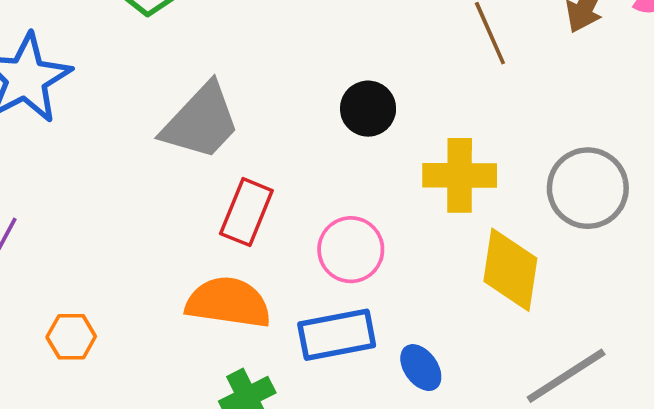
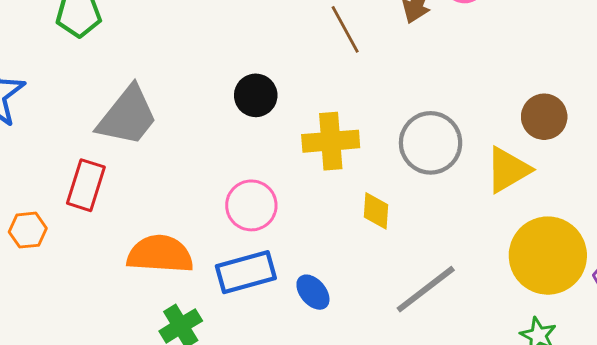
red rectangle: (246, 212) -> (86, 185), moved
yellow diamond: (510, 270) -> (376, 211), size x0.6
orange hexagon: (71, 337) -> (28, 230), moved

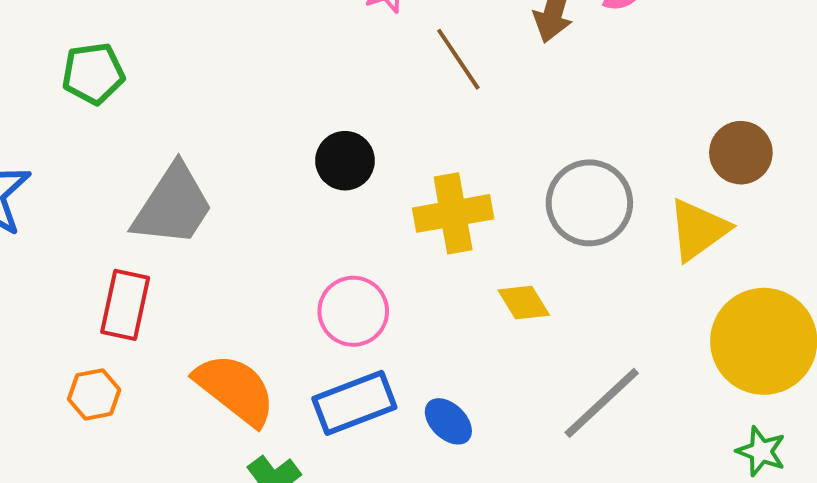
yellow diamond: (376, 211) -> (524, 303), turned -30
orange hexagon: (28, 230) -> (94, 394), moved
orange semicircle: (160, 254) -> (235, 389), turned 40

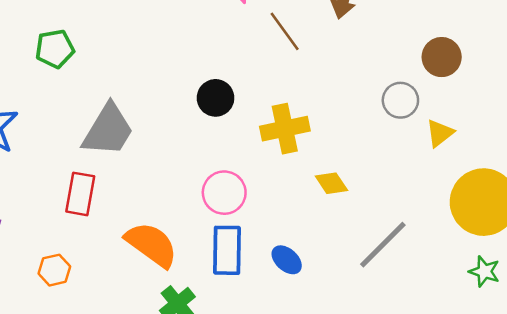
brown circle: (741, 153) -> (442, 57), moved
gray circle: (589, 203) -> (400, 100), moved, size x0.7
yellow triangle: (698, 230) -> (440, 133), size x0.7
orange hexagon: (94, 394) -> (54, 270), moved
blue rectangle: (354, 403) -> (227, 250), turned -66

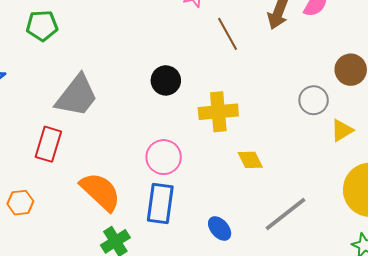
blue ellipse: (287, 260) -> (220, 229), moved

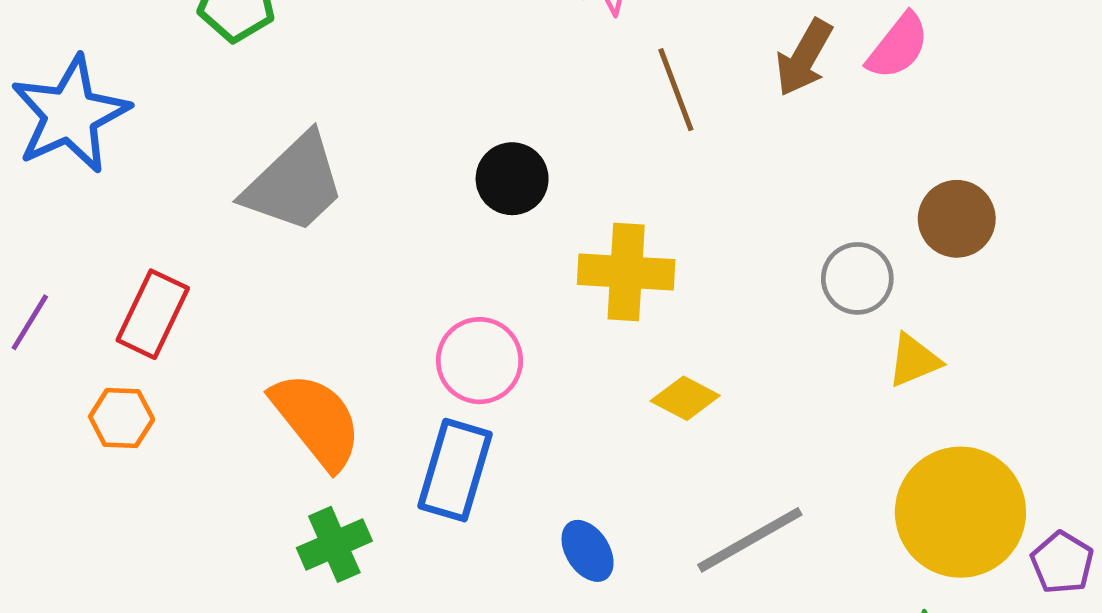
red rectangle: (48, 144) -> (153, 314), moved
yellow diamond: (250, 160) -> (685, 398), turned -44

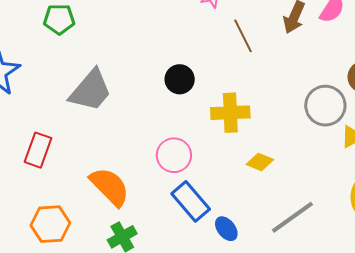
gray circle: (857, 278) -> (325, 106), size x1.4
orange hexagon: (122, 418) -> (50, 224), moved, size x1.5
blue rectangle: (455, 470) -> (191, 201), moved, turned -51

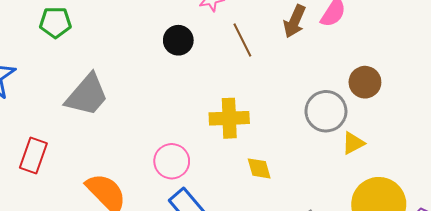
black circle: (180, 79) -> (178, 40), moved
yellow diamond: (260, 162) -> (259, 168), turned 52

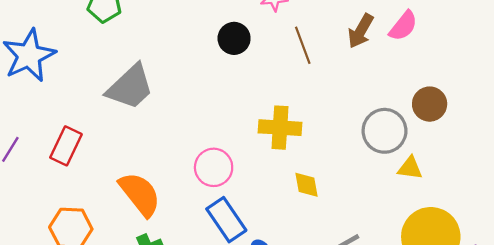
yellow triangle: (353, 143) -> (410, 168), turned 30

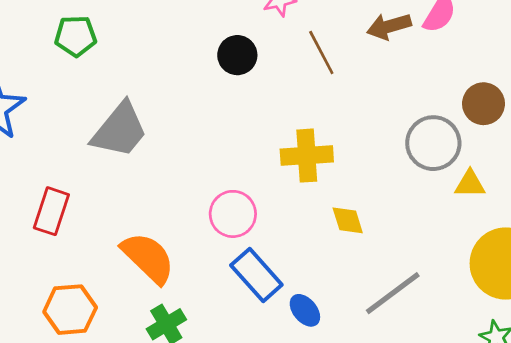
brown arrow: (361, 31) -> (389, 26), turned 52

